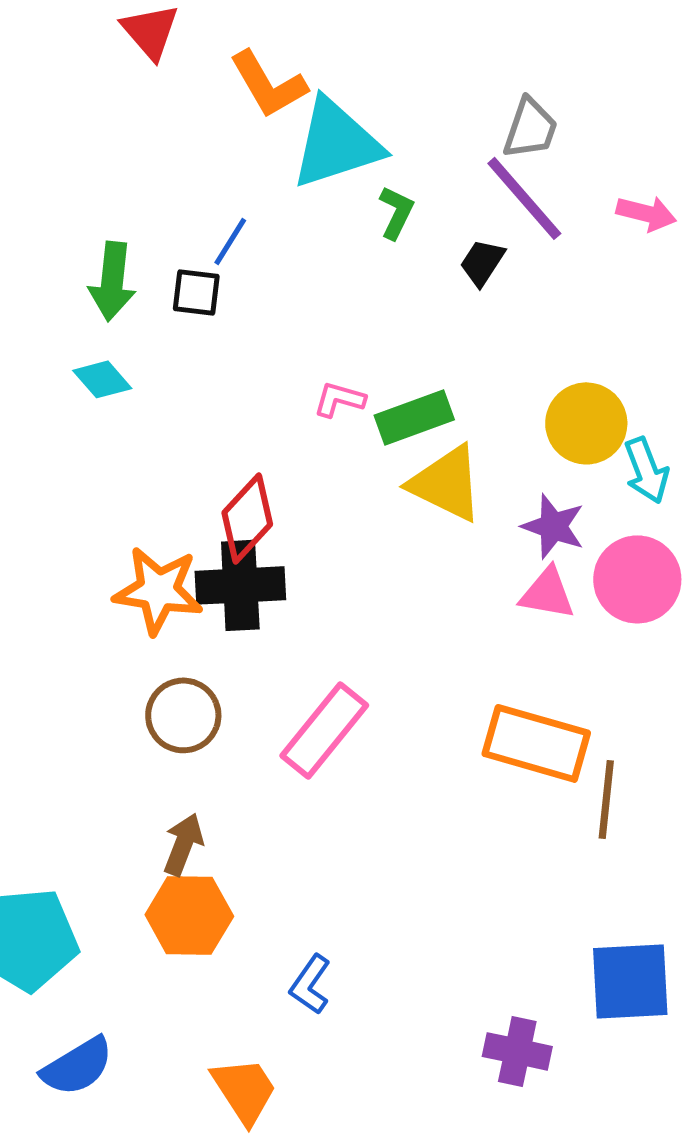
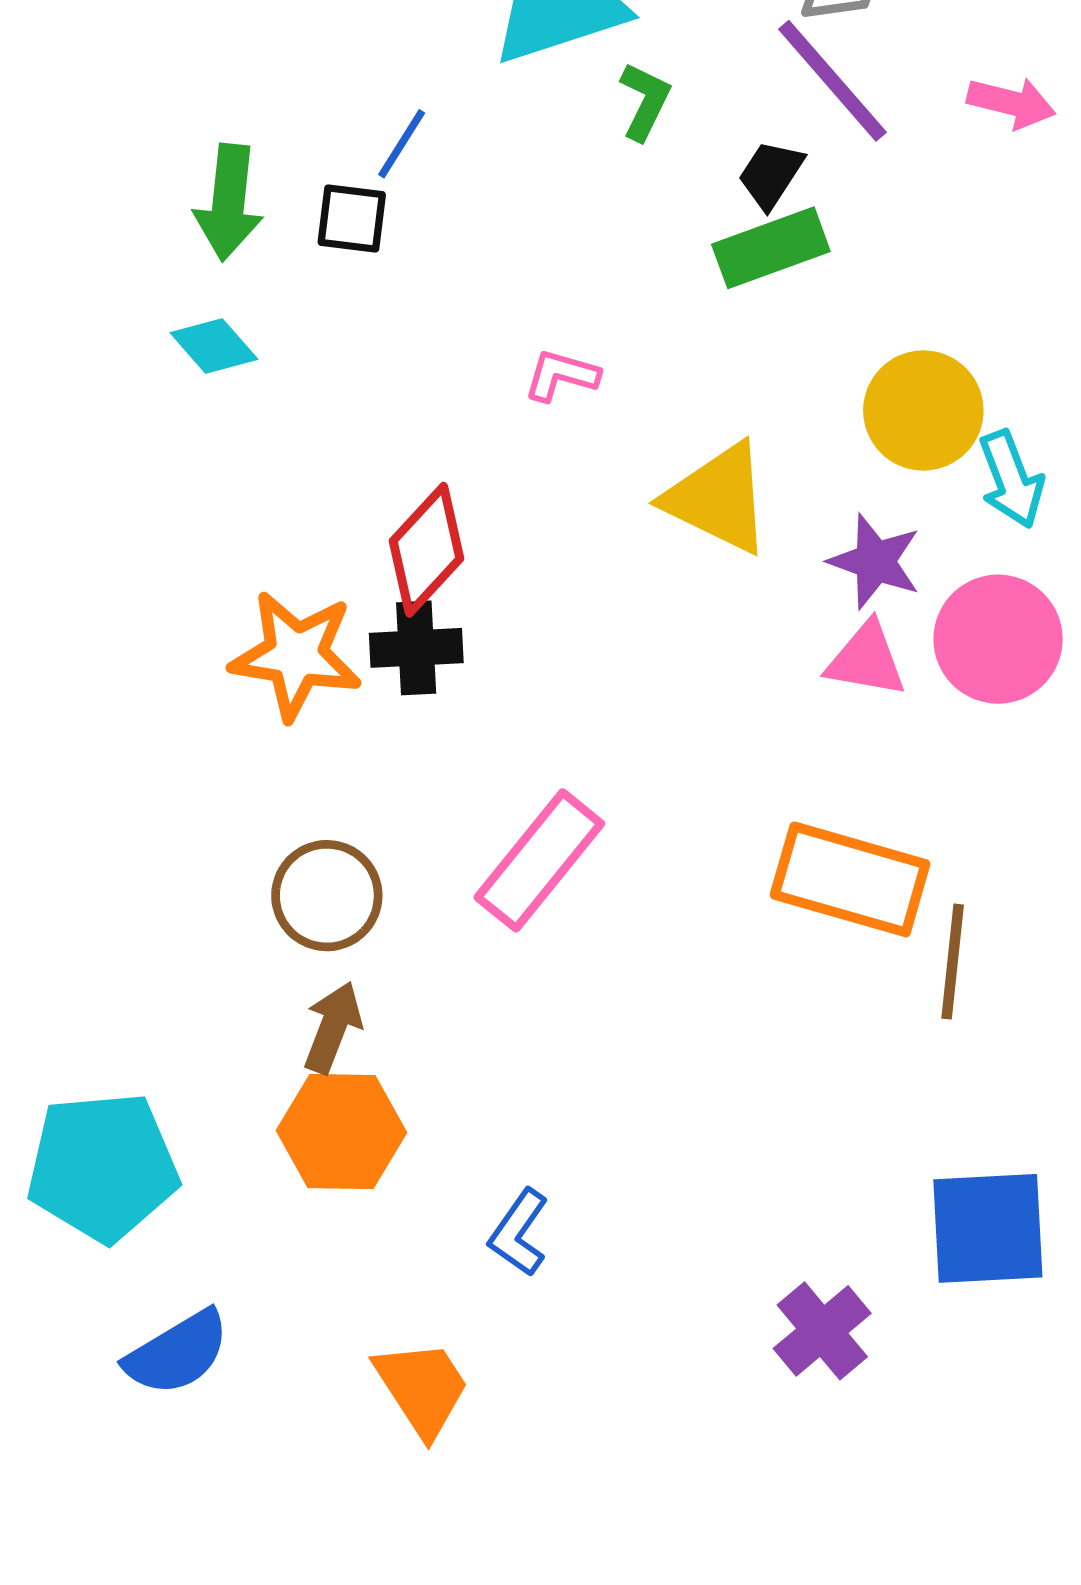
green rectangle: (414, 417) -> (771, 248), moved
black cross: (240, 585) -> (416, 648), size x0.7
brown circle: (183, 715) -> (327, 896), moved
purple cross: (517, 1051) -> (822, 1331), turned 38

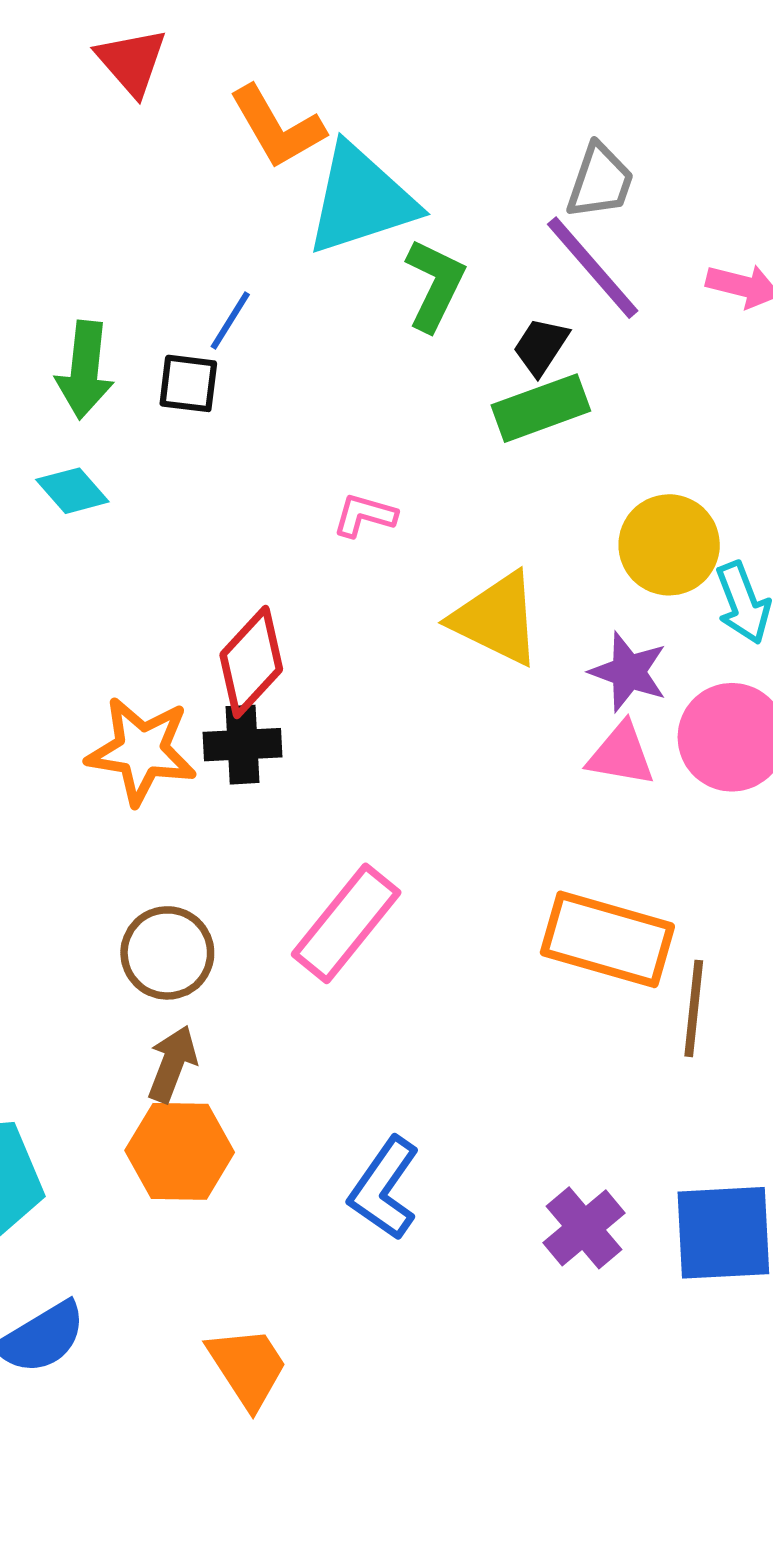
green L-shape: (645, 101) -> (435, 285), size x1.4
blue L-shape: (519, 1233) -> (384, 1188), moved, size x1.4
purple cross: (822, 1331) -> (584, 1228), moved

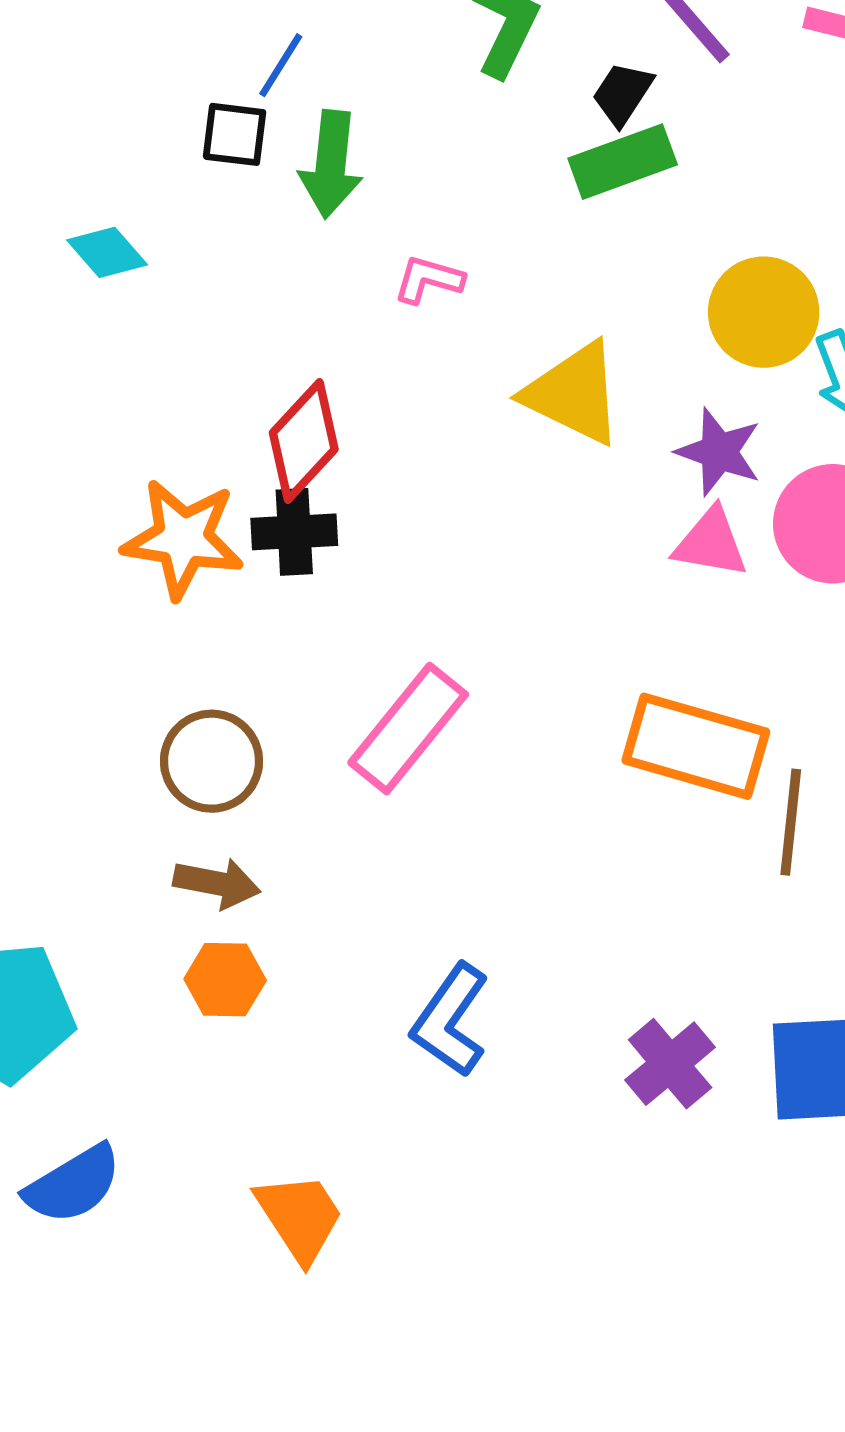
green arrow: (85, 370) -> (331, 164), moved
brown arrow: (172, 1064) -> (217, 883), turned 80
orange hexagon: (180, 1151) -> (225, 980), size x0.7

